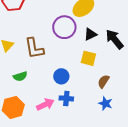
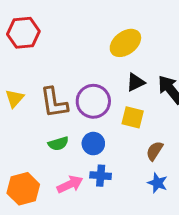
purple circle: (64, 27) -> (93, 101), moved
green semicircle: (20, 76) -> (58, 144), moved

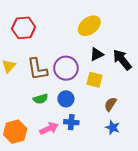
red hexagon: (23, 33) -> (24, 28), moved

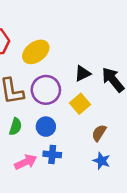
yellow ellipse: (89, 26) -> (36, 52), moved
yellow square: (95, 80) -> (80, 104), turned 35
green semicircle: (41, 99) -> (15, 127), turned -56

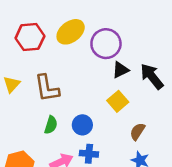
yellow ellipse: (36, 52) -> (71, 32), moved
purple circle: (46, 90) -> (106, 44), moved

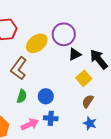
yellow ellipse: (71, 32) -> (37, 43), moved
brown L-shape: (47, 88) -> (19, 68), turned 45
yellow square: (118, 101) -> (84, 78), moved

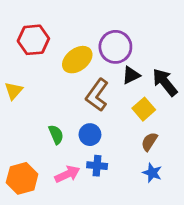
brown L-shape: (19, 68) -> (97, 95), moved
green semicircle: (22, 96) -> (56, 135), turned -40

